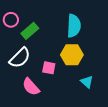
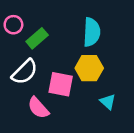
pink square: (49, 68) -> (61, 84), size x1.5

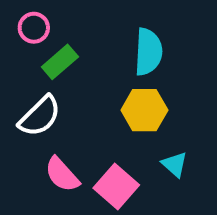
pink circle: (13, 25) -> (34, 28), moved
pink square: (61, 84) -> (116, 187), moved, turned 30

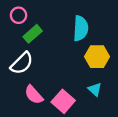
yellow hexagon: (144, 110) -> (97, 57), moved

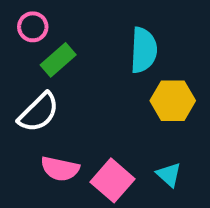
cyan triangle: (95, 89) -> (169, 175), moved
pink semicircle: (34, 95) -> (60, 169), turned -36

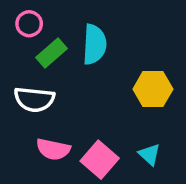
cyan semicircle: (144, 50) -> (94, 44), moved
white semicircle: (39, 112) -> (34, 99), turned 51

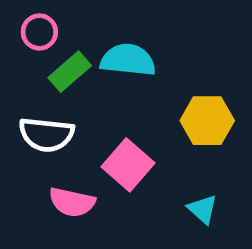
cyan semicircle: (94, 44) -> (128, 60), turned -87
pink square: (100, 160) -> (128, 165), moved

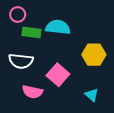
green rectangle: (70, 72) -> (31, 32), turned 48

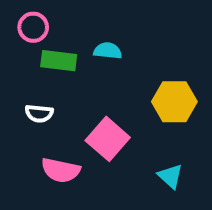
cyan semicircle: (58, 27) -> (108, 51), size x0.6
white semicircle: (21, 61) -> (39, 113), size x0.6

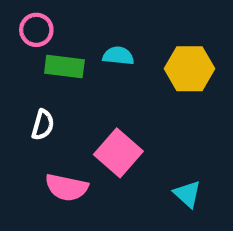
yellow hexagon: (174, 102) -> (190, 69), moved
white semicircle: (39, 113) -> (43, 125), turned -80

